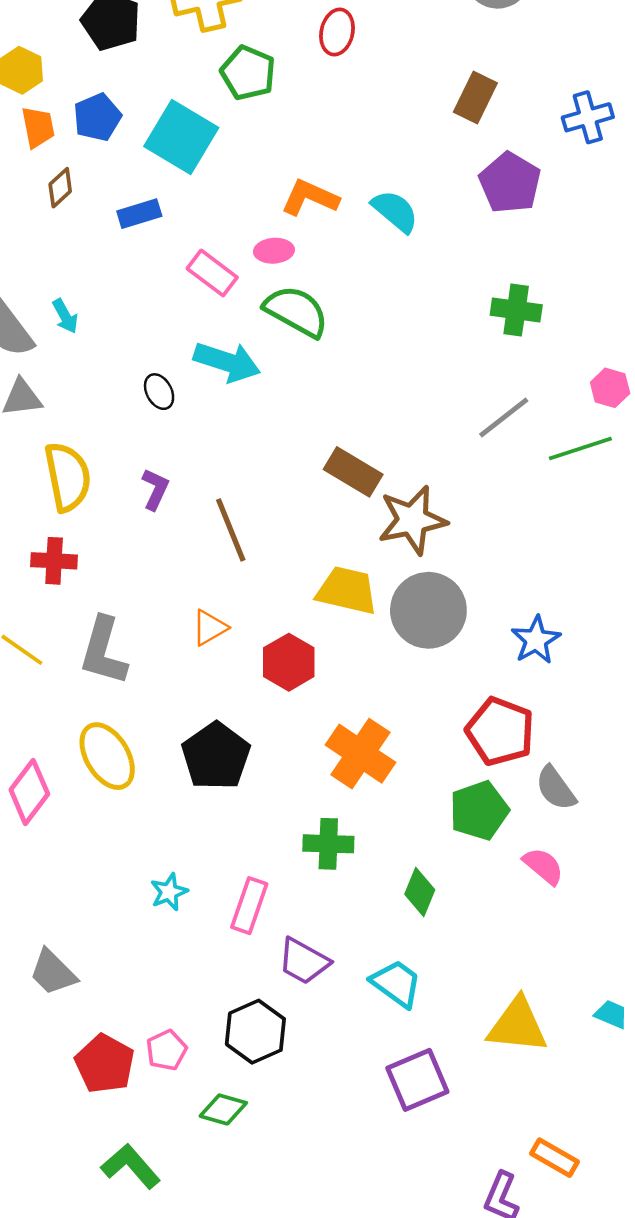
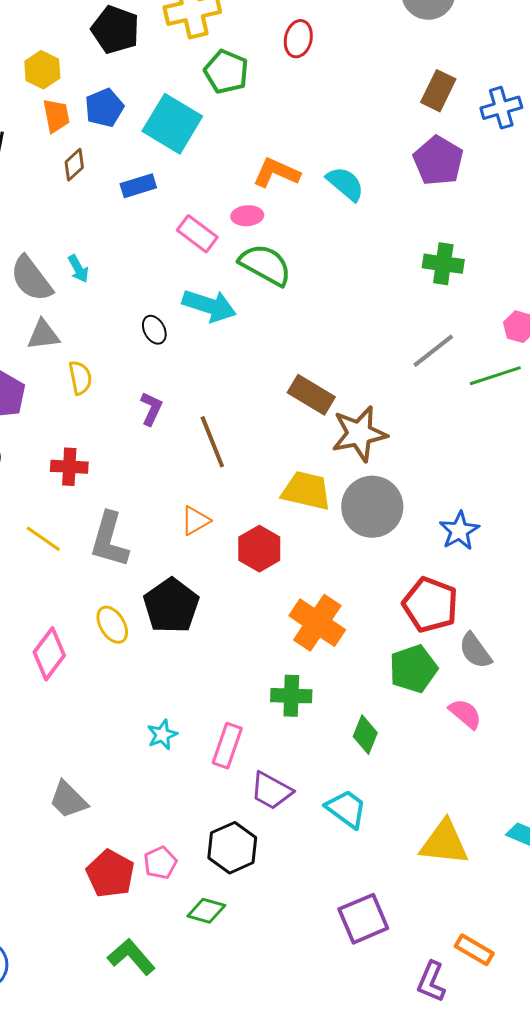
brown rectangle: (475, 97) -> (438, 91), moved
yellow semicircle: (68, 477) -> (80, 378), moved, size x0.6
yellow ellipse: (107, 756) -> (112, 625), size x0.7
black pentagon: (216, 756) -> (171, 606), moved
purple square: (417, 1080) -> (363, 919), moved

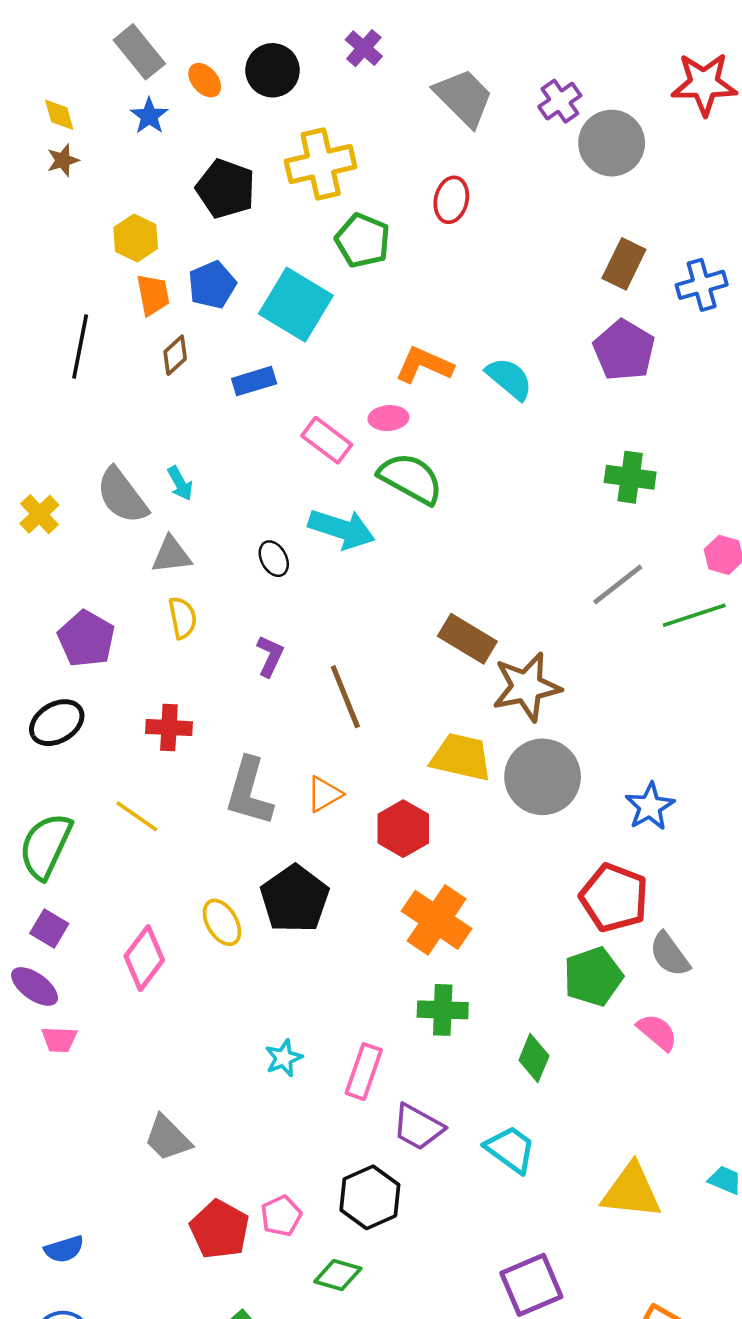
gray triangle: (43, 335) -> (171, 555), moved
gray L-shape: (109, 540) -> (249, 792), moved
orange cross: (317, 623) -> (437, 920), moved

